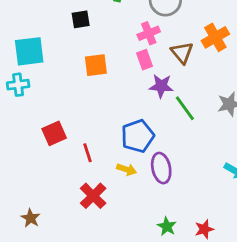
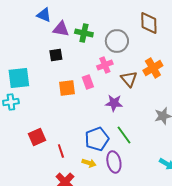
pink rectangle: (145, 60) -> (88, 82), moved
green line: (185, 108) -> (124, 135), moved

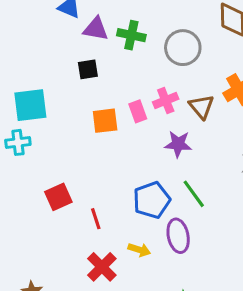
pink cross: (105, 65) -> (166, 100), moved
yellow arrow: (89, 163) -> (139, 250), moved

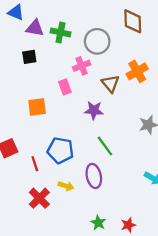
pink cross: (166, 100) -> (82, 66), moved
orange square: (105, 121) -> (37, 107), moved
blue pentagon: (152, 200) -> (60, 150), moved, turned 30

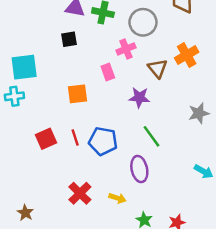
red line: (35, 164) -> (75, 138), moved
yellow arrow: (66, 186) -> (118, 198), moved

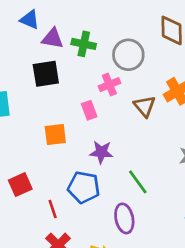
black square: (69, 39) -> (46, 74), size x1.5
purple star: (139, 97) -> (101, 152), moved
red line: (75, 138) -> (53, 209), moved

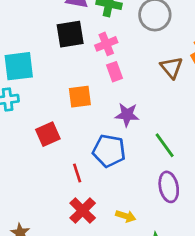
pink cross: (109, 85) -> (106, 44), moved
red square: (20, 185) -> (48, 134), moved
purple ellipse: (124, 218) -> (169, 187), moved

